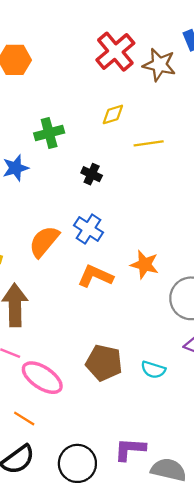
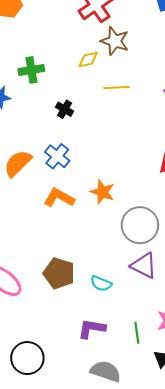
brown star: (159, 65) -> (115, 41), moved
purple L-shape: (130, 449) -> (92, 329), moved

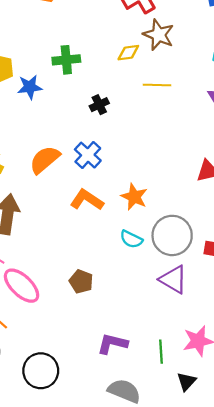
black cross: (65, 109) -> (99, 105), turned 30
brown pentagon: (59, 273) -> (81, 281), size x0.7
cyan semicircle: (101, 284) -> (131, 239), moved

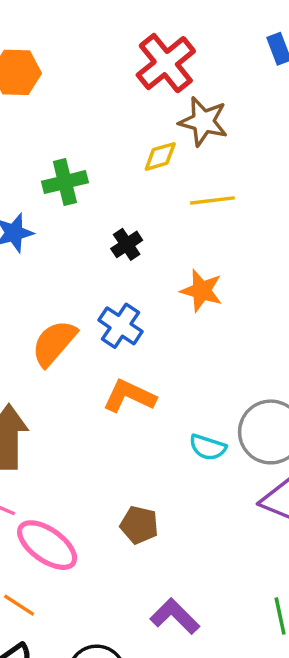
orange star: (134, 197) -> (202, 291), moved
purple L-shape: (112, 344) -> (175, 616), moved, turned 40

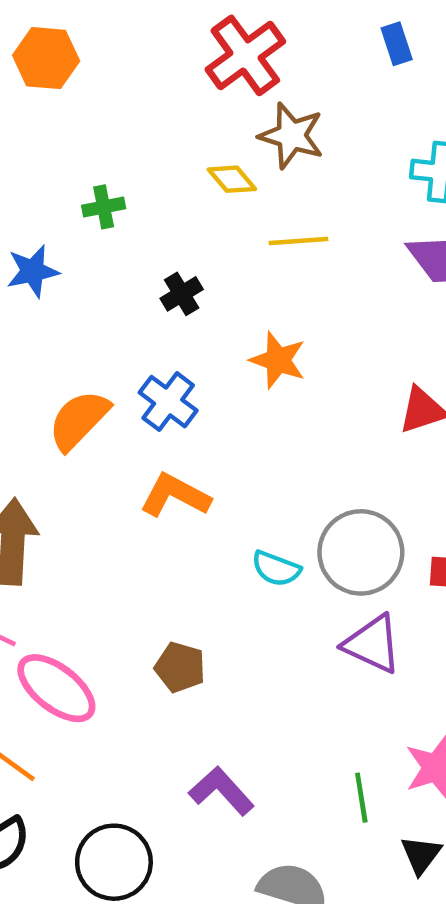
yellow diamond: (160, 156) -> (232, 179), turned 63
green cross: (65, 182) -> (104, 207), size x0.7

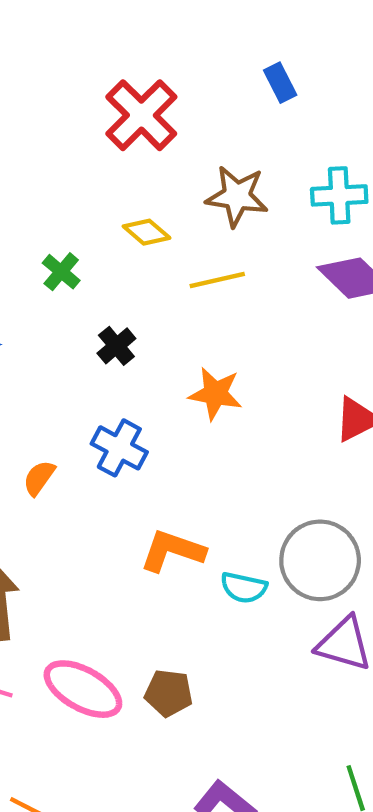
brown star: (291, 136) -> (237, 196), moved
green cross: (104, 207) -> (61, 272), moved, turned -30
orange semicircle: (79, 420) -> (39, 478), size x0.6
orange L-shape: (175, 495) -> (172, 551), moved
pink ellipse: (56, 688) -> (83, 689), moved

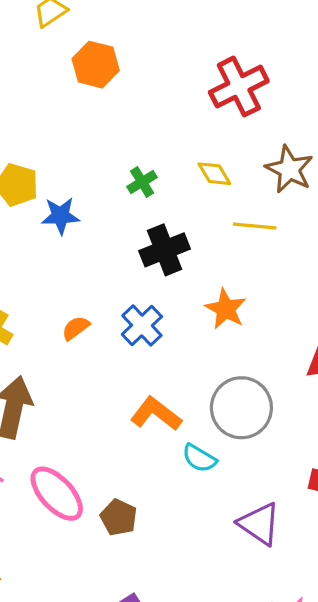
black cross: (116, 346) -> (165, 250), size x1.6
gray circle: (320, 560) -> (241, 408), moved

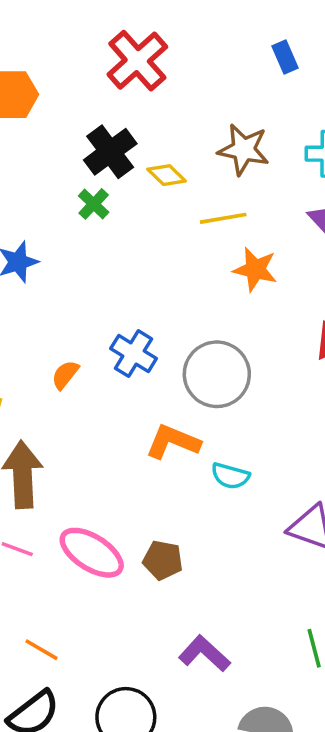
red cross: (239, 87) -> (137, 61), moved
black cross: (165, 250) -> (110, 152), moved
orange star: (226, 309) -> (255, 269), moved
gray circle: (241, 408) -> (217, 374), moved

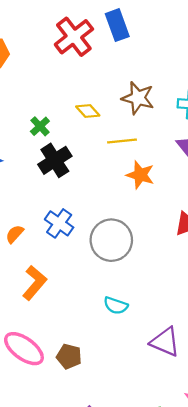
blue rectangle: (285, 57) -> (117, 25), moved, size x1.5
black cross: (110, 152) -> (55, 160), moved
orange L-shape: (173, 442) -> (35, 283), moved, turned 104

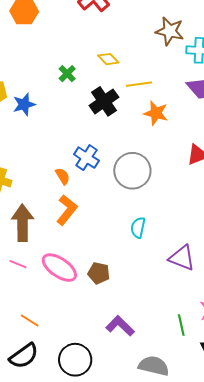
brown star: (138, 98) -> (170, 31), moved
black cross: (55, 160) -> (104, 101), moved
orange semicircle: (15, 234) -> (63, 176), moved, turned 108
cyan semicircle: (116, 306) -> (138, 228), turned 85

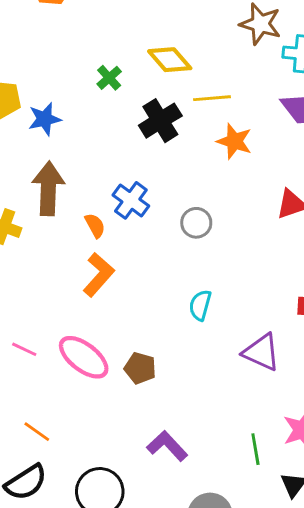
yellow diamond: (108, 59) -> (170, 60), size x1.4
gray circle: (132, 171) -> (196, 223), size x0.6
brown arrow: (22, 223) -> (48, 188), moved

